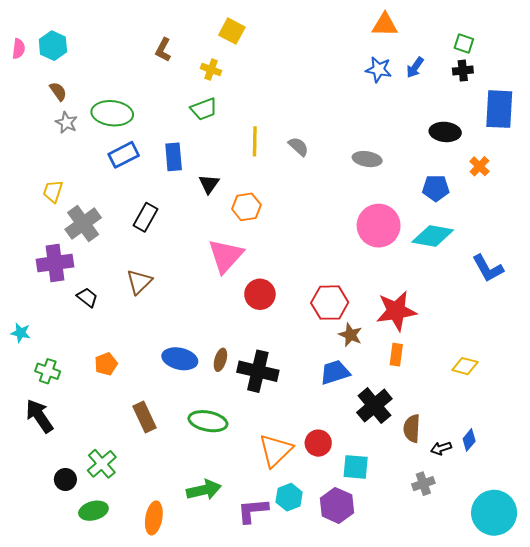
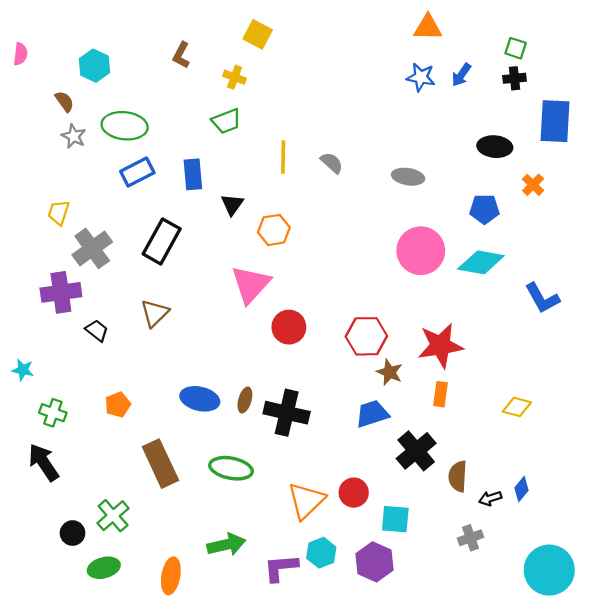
cyan hexagon: (53, 46) -> (95, 66), moved
black rectangle: (146, 217) -> (162, 241), size x1.4
brown rectangle: (144, 417) -> (160, 464), size x1.4

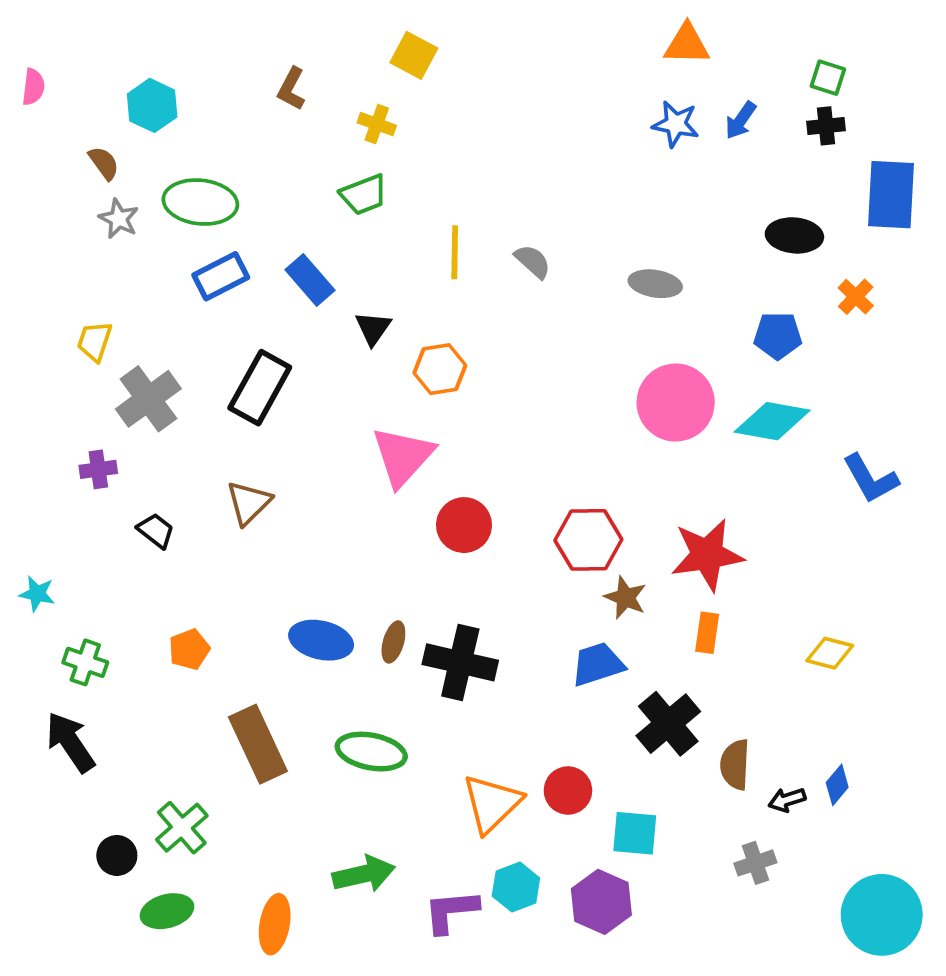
blue rectangle: (193, 174) -> (310, 280), turned -36
purple cross: (61, 292) -> (98, 469), size x0.6

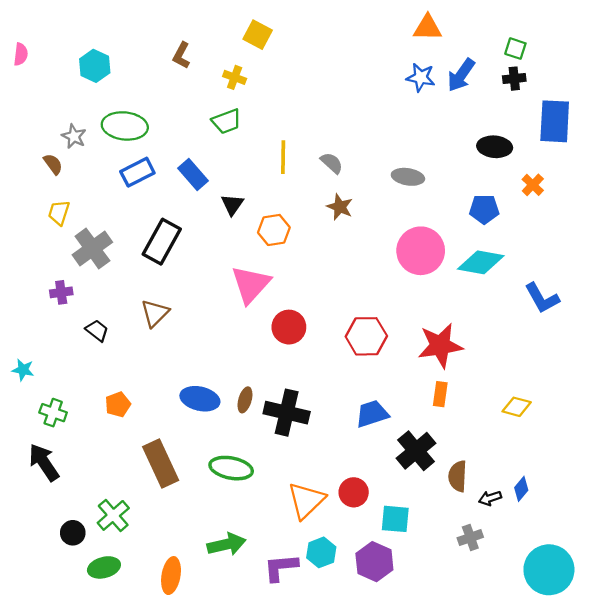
blue arrow: (741, 120) -> (461, 75), size x1.4
brown semicircle: (104, 163) -> (53, 164), moved
brown star: (626, 597) -> (340, 207), moved

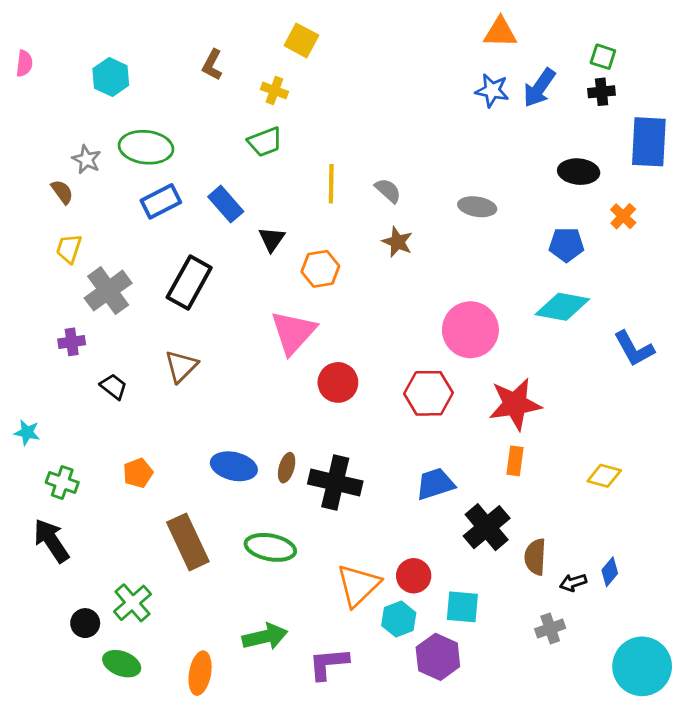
pink circle: (421, 251) -> (470, 330), moved
cyan hexagon: (321, 552) -> (399, 619), moved
green ellipse: (104, 567) -> (122, 664), turned 36

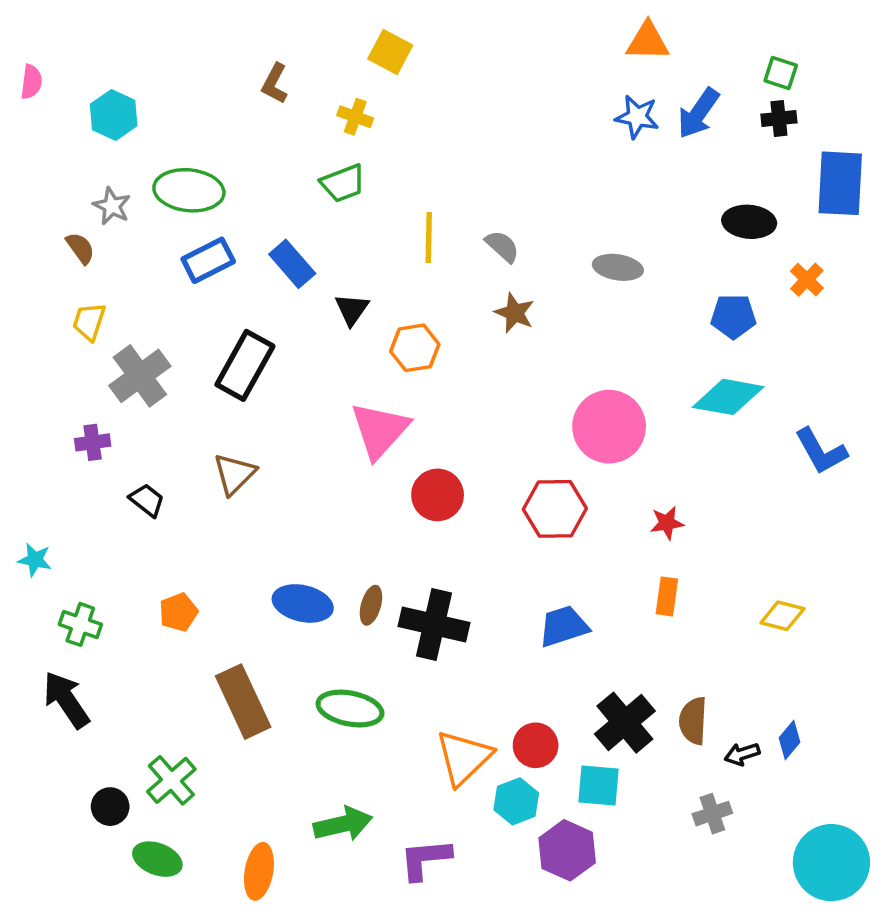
cyan hexagon: (111, 77) -> (114, 115), moved
red star: (515, 404) -> (667, 523), size x0.5
black cross: (487, 527) -> (625, 723), moved

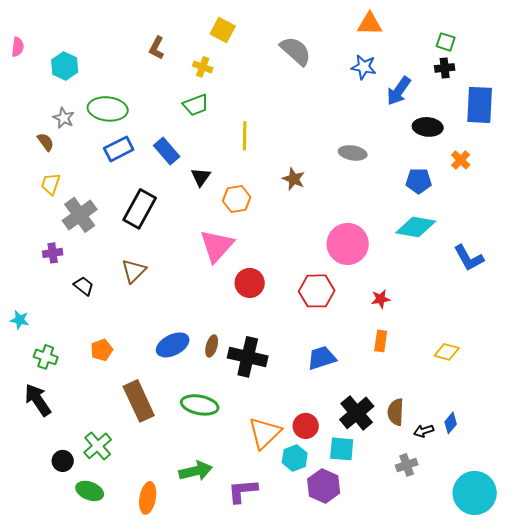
blue arrow: (698, 113) -> (399, 91), moved
gray semicircle: (502, 246) -> (296, 51), moved, size x1.6
blue ellipse: (303, 603) -> (173, 345), turned -40

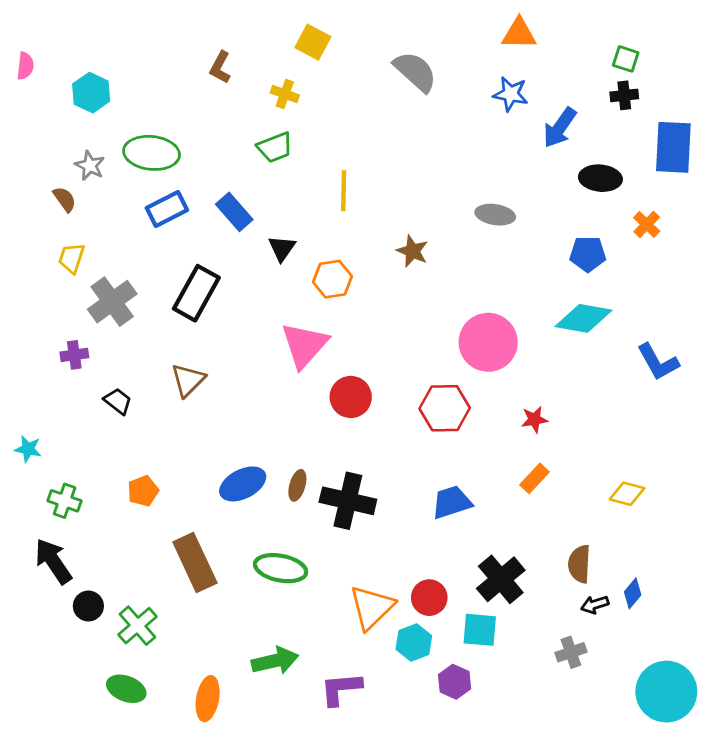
orange rectangle: (381, 341) -> (534, 478), turned 35
brown semicircle: (396, 412) -> (579, 564), moved
black circle: (63, 461) -> (88, 606), moved
purple hexagon: (324, 486) -> (455, 682), size x0.7

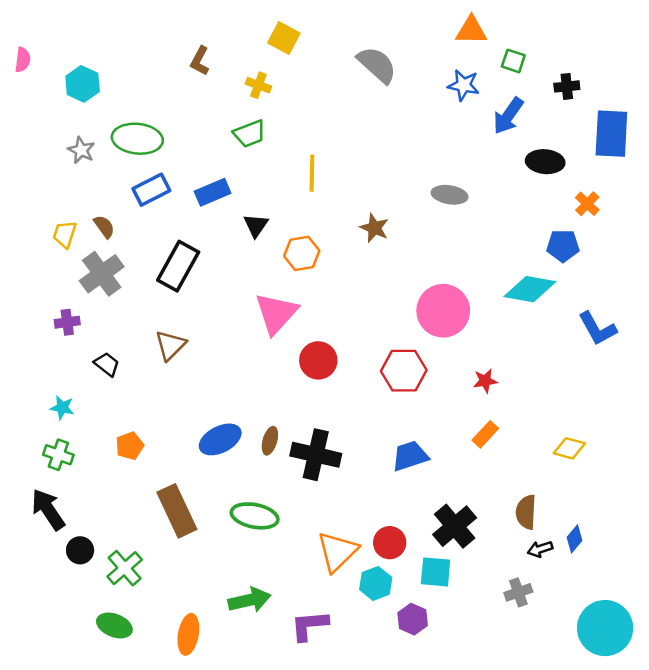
green square: (626, 59) -> (513, 61), moved
brown semicircle: (65, 199) -> (104, 227), moved
blue rectangle: (234, 212) -> (213, 192), turned -72
blue pentagon: (588, 254) -> (563, 246), moved
cyan star: (28, 449) -> (62, 408), moved

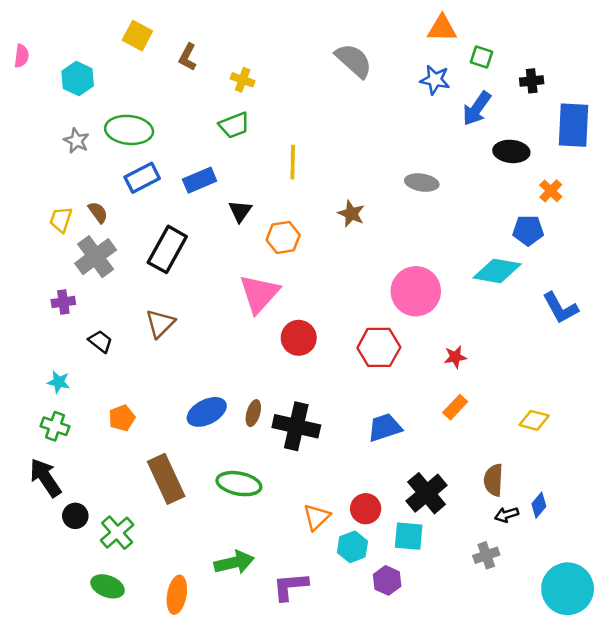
yellow square: (284, 38) -> (137, 36), moved
orange triangle: (337, 552) -> (317, 517), size x0.7

